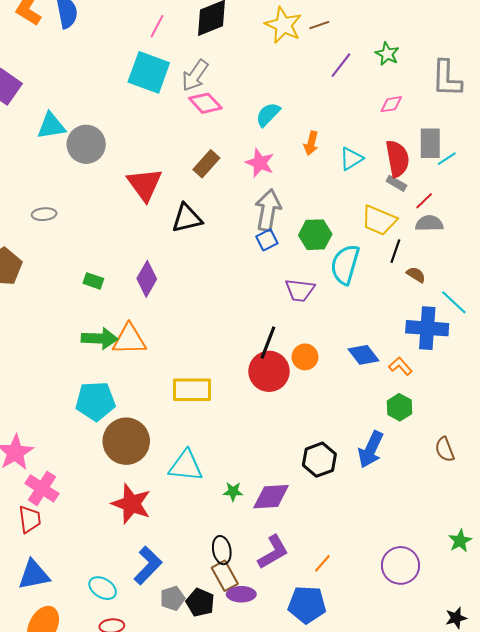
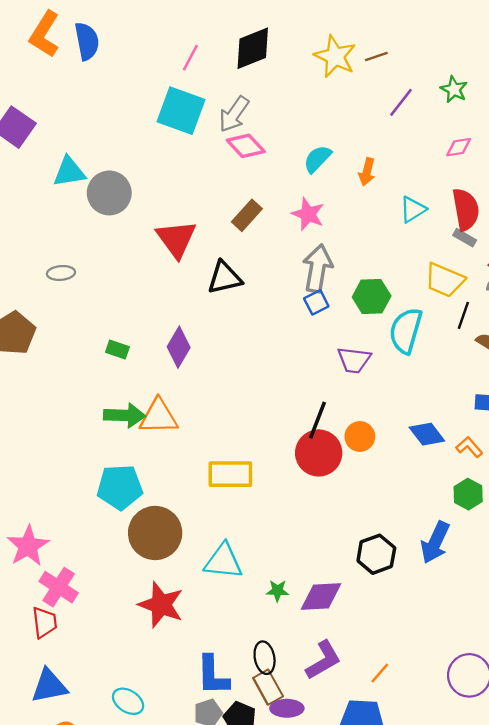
orange arrow: (311, 143) -> (367, 172), moved
blue L-shape: (148, 565) -> (213, 675), moved, turned 135

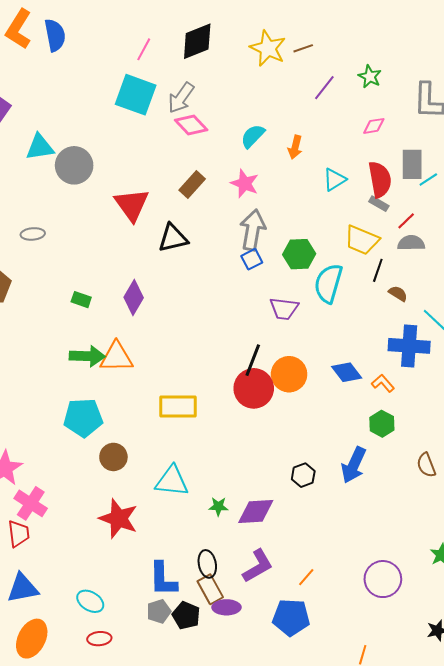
orange circle: (360, 437) -> (289, 374), size x1.4
brown circle: (155, 533) -> (113, 457), size x0.6
black hexagon: (376, 554) -> (303, 475), size x0.7

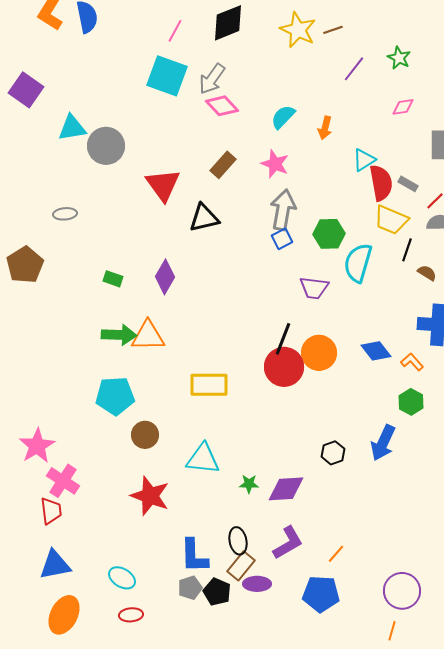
red semicircle: (380, 179) -> (381, 183), moved
purple circle: (383, 579) -> (402, 591), moved
brown rectangle: (210, 589) -> (241, 566), turned 68

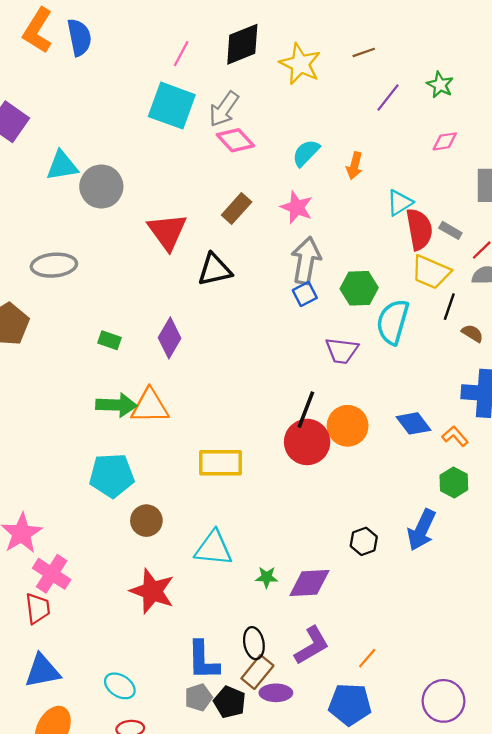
yellow star: (298, 30) -> (300, 64), moved
gray ellipse: (65, 214) -> (54, 265), size x1.6

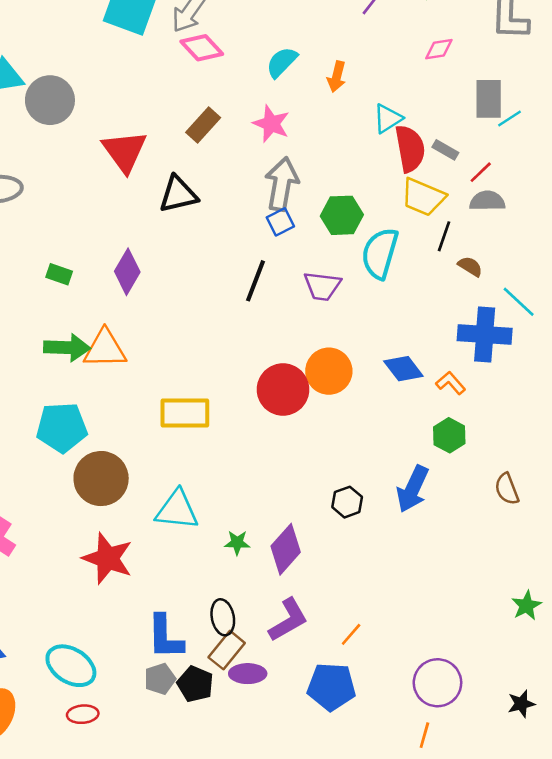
black line: (306, 410) -> (256, 281), moved
brown circle: (146, 521) -> (101, 479), size x1.5
purple diamond: (309, 583) -> (286, 549), turned -45
cyan ellipse: (120, 686) -> (71, 666), size x1.4

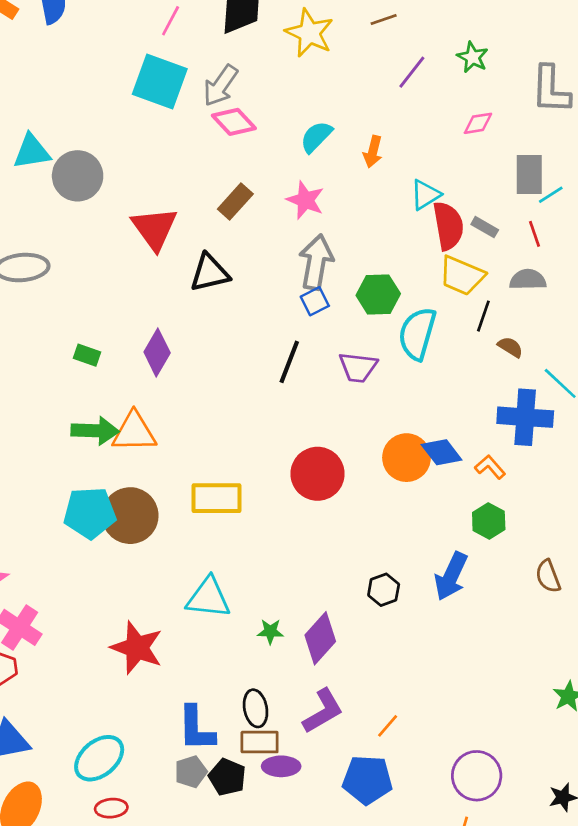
red line: (481, 172) -> (535, 234), moved, turned -65
orange circle: (329, 371) -> (407, 458), moved
brown circle: (101, 479) -> (130, 516), moved
brown rectangle: (227, 650) -> (260, 742), turned 51
cyan ellipse: (71, 666) -> (99, 758), turned -72

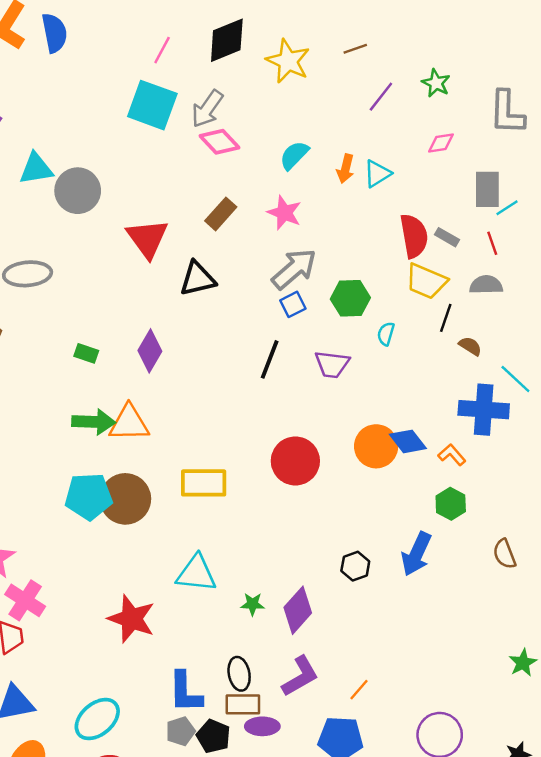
cyan triangle: (425, 195) -> (377, 174), moved
gray arrow: (316, 262) -> (294, 269), turned 39
cyan semicircle: (417, 334) -> (386, 334), size x0.5

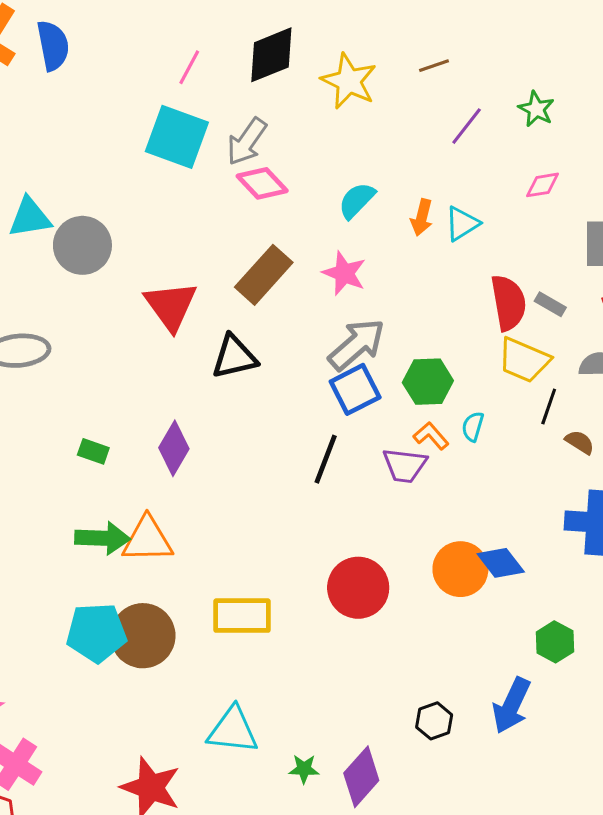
brown rectangle: (221, 214) -> (264, 275), size x1.4
blue square: (293, 304) -> (355, 389), size x1.5
orange L-shape: (452, 455) -> (431, 436), moved

